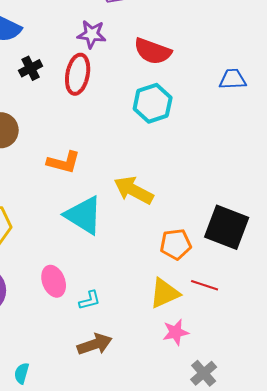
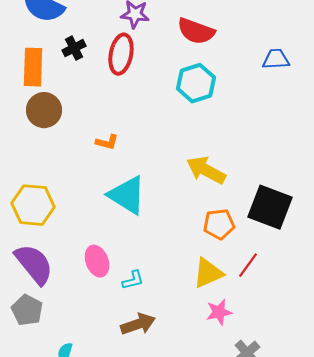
orange L-shape: (64, 162) -> (107, 142), size x0.7
yellow arrow: (134, 190) -> (206, 170), moved
red line: (205, 285) -> (248, 265), turned -72

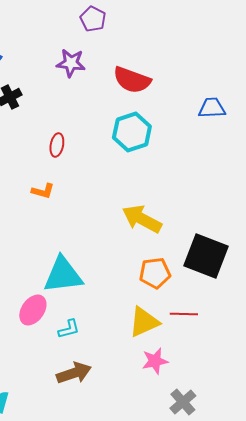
red ellipse: (121, 54) -> (57, 145), moved, size x0.6
cyan triangle: (127, 195) -> (63, 275), moved, turned -39
pink ellipse: (97, 261) -> (33, 310), turned 56
red line: (248, 265) -> (184, 314), turned 56

